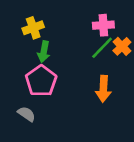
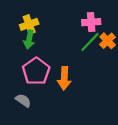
green arrow: (44, 52) -> (29, 40), moved
orange arrow: (103, 89) -> (64, 78), moved

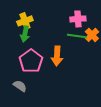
green line: (90, 42) -> (77, 36), turned 54
orange arrow: (64, 78) -> (57, 56), moved

